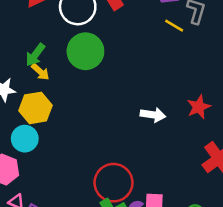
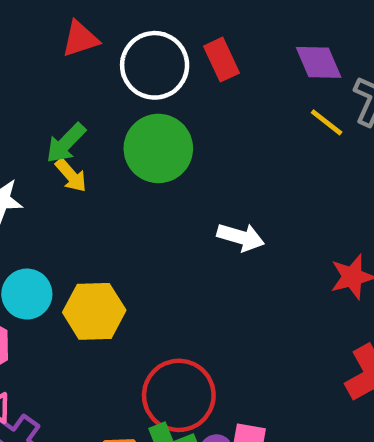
yellow hexagon: (35, 108) -> (94, 311), moved
white arrow: (153, 115) -> (241, 237), moved

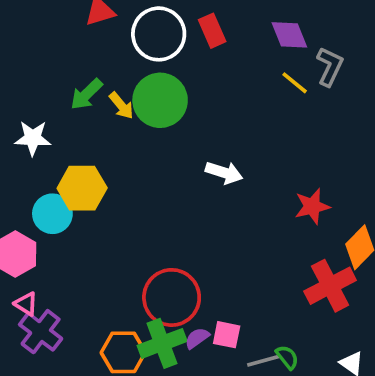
yellow arrow: (71, 175) -> (121, 106), moved
yellow hexagon: (94, 311) -> (82, 188), moved

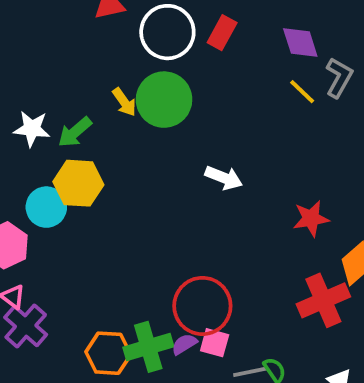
red rectangle: (212, 31) -> (222, 33), turned 48
green arrow: (86, 94) -> (75, 132), moved
red circle: (172, 297) -> (202, 306), moved

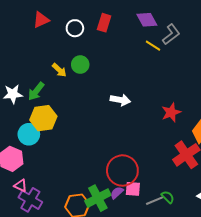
white circle: (167, 32) -> (75, 28), size x0.6
gray L-shape: (339, 78) -> (171, 34), turned 35
green circle: (164, 100) -> (80, 65), size x0.6

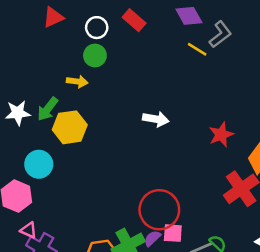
red rectangle: (104, 23) -> (134, 20), turned -66
green circle: (80, 65) -> (95, 55), moved
yellow arrow: (59, 70) -> (77, 82), turned -35
yellow hexagon: (43, 118) -> (70, 127), moved

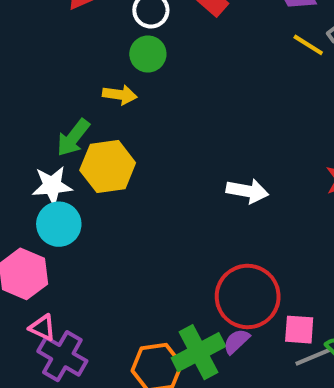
white star: (18, 113) -> (52, 186), moved
white arrow: (156, 119) -> (247, 191), moved
pink square: (173, 233) -> (299, 330), moved

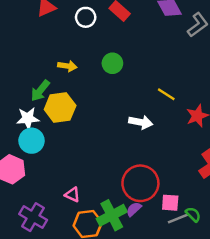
yellow line: (308, 45) -> (166, 94), moved
green circle: (148, 54) -> (112, 63), moved
pink triangle: (42, 328) -> (72, 195), moved

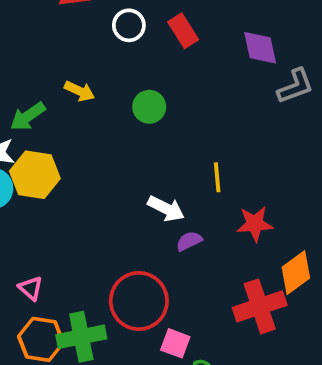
yellow line: (166, 94) -> (217, 177), turned 36
yellow hexagon: (60, 108) -> (35, 175), moved
purple semicircle: (134, 209) -> (189, 241), moved

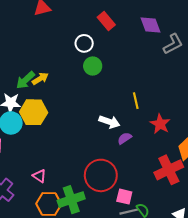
white circle: (129, 25) -> (84, 43), moved
yellow arrow: (80, 91) -> (40, 79), moved, turned -49
red star: (255, 224) -> (160, 124), turned -30

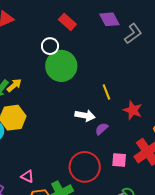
green circle: (93, 66) -> (61, 66), size x1.8
pink square: (124, 197) -> (119, 160), moved

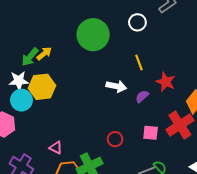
white circle: (50, 46) -> (137, 22), moved
purple semicircle: (102, 129) -> (142, 96), moved
red circle: (85, 167) -> (115, 139), size x0.5

